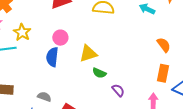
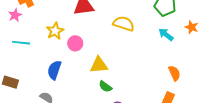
yellow star: (22, 32) -> (55, 31), moved
blue semicircle: (52, 57) -> (54, 70), moved

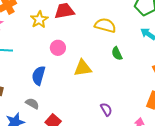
yellow star: (55, 31) -> (39, 20), moved
green semicircle: (105, 86) -> (117, 54), moved, turned 32

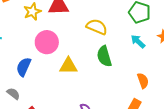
pink circle: (58, 48) -> (47, 42), size x1.5
green semicircle: (117, 54) -> (104, 56), size x1.5

